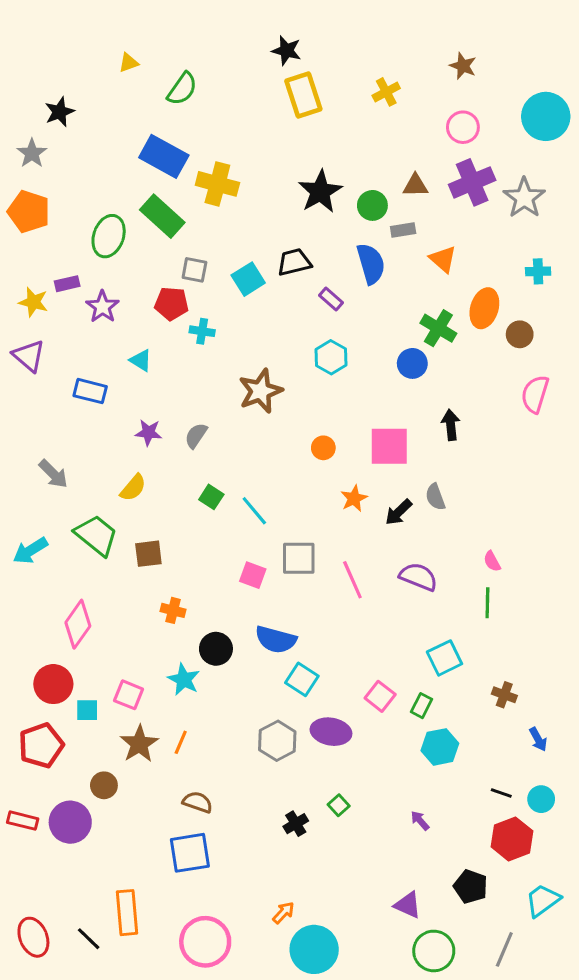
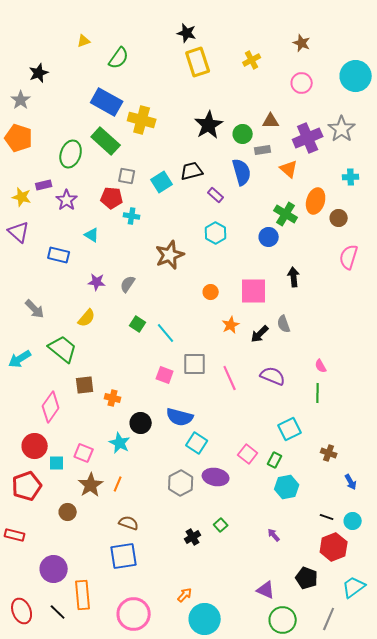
purple cross: (472, 182) -> (308, 138), moved
brown square: (148, 554) -> (85, 385), moved
purple circle: (70, 822) -> (54, 569), moved

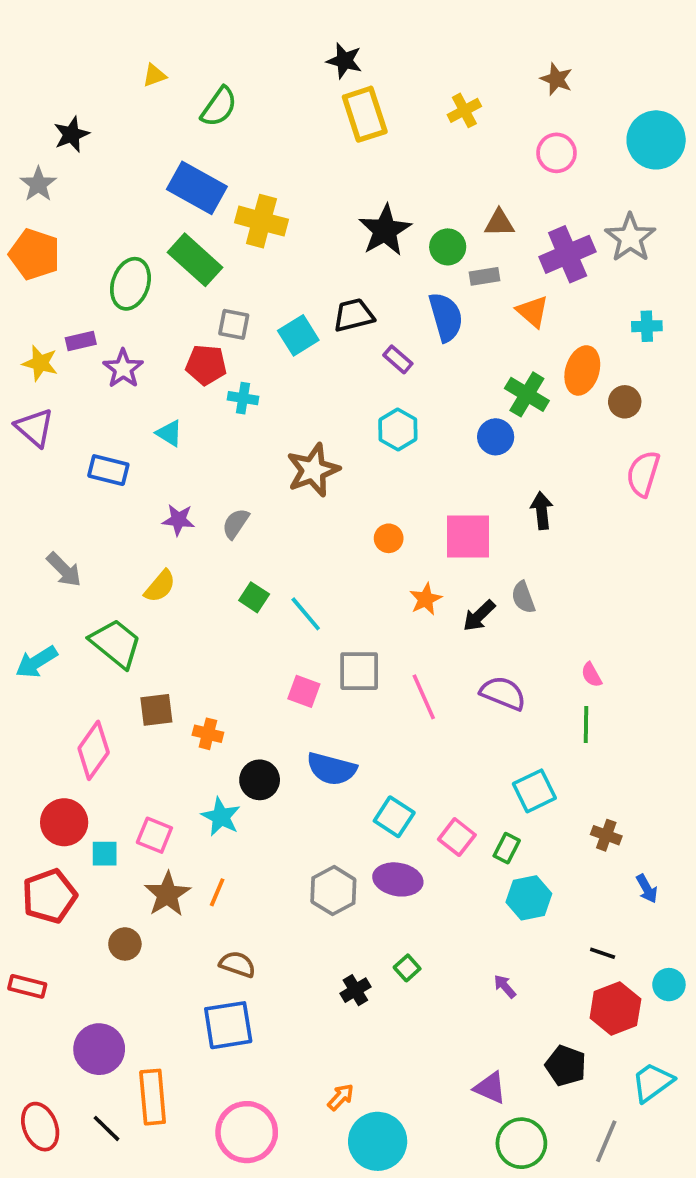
cyan square: (197, 443) -> (394, 817), moved
cyan circle: (353, 521) -> (669, 985), moved

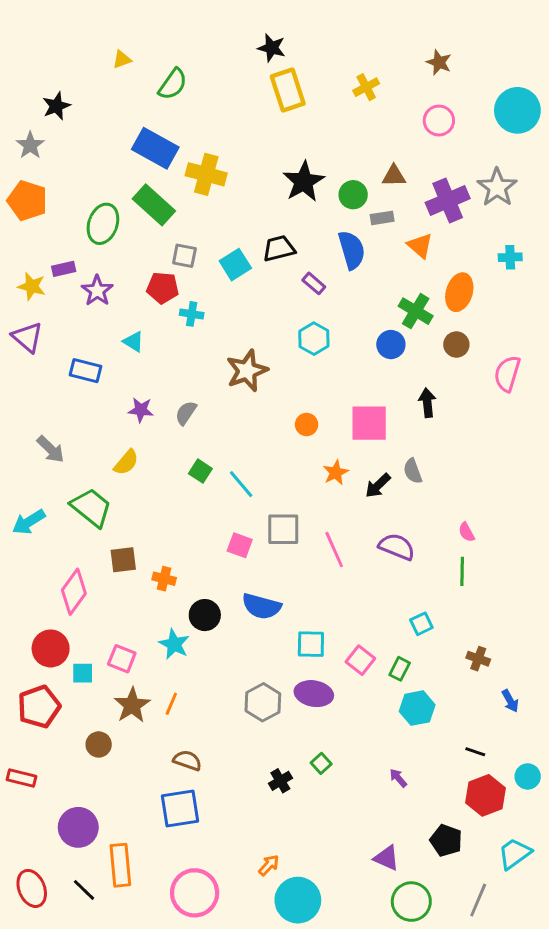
brown circle: (625, 402) -> (456, 345), moved
cyan square: (534, 791) -> (421, 624), size x0.7
cyan square: (394, 817) -> (311, 644), turned -32

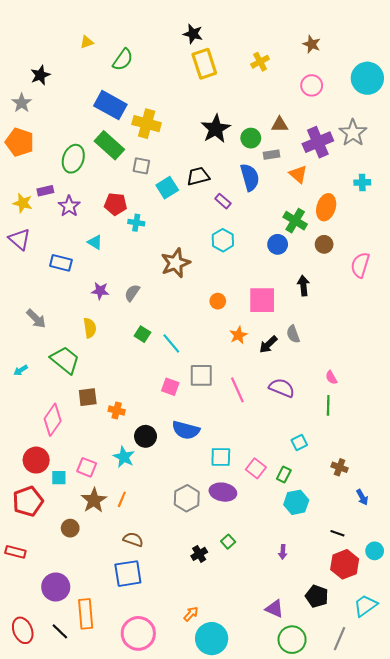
gray square: (184, 256) -> (141, 166), moved
yellow semicircle: (126, 462) -> (90, 328), turned -48
cyan arrow: (29, 522) -> (21, 370), size x0.6
purple arrow: (398, 778) -> (283, 552), turned -136

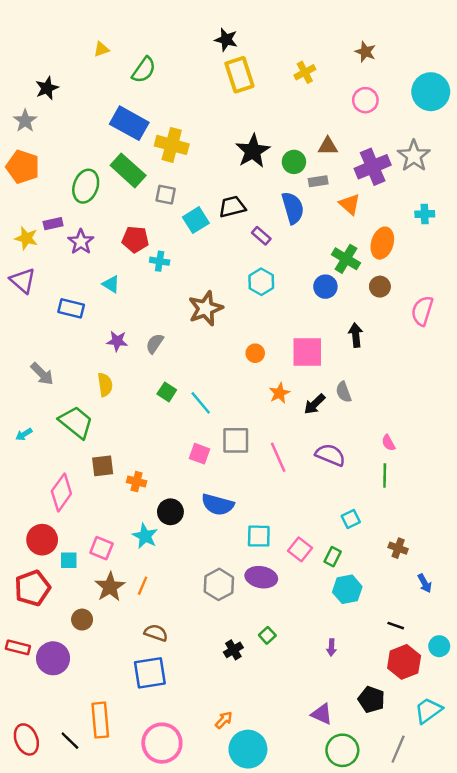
purple circle: (56, 587) -> (53, 658), moved

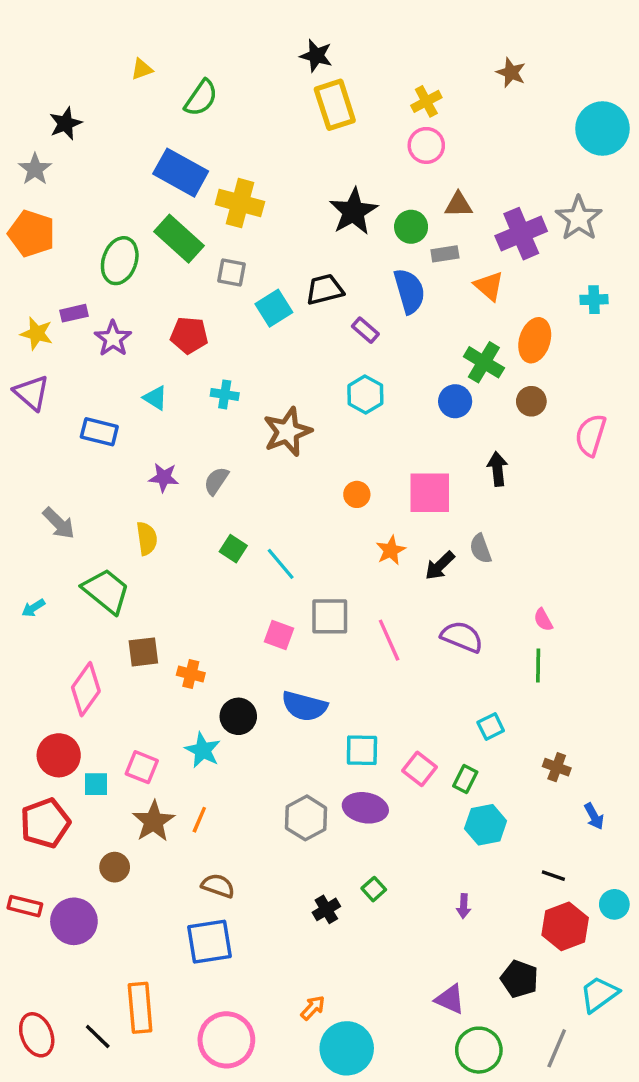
pink circle: (365, 100) -> (426, 145), moved
cyan cross: (160, 261) -> (225, 394), moved

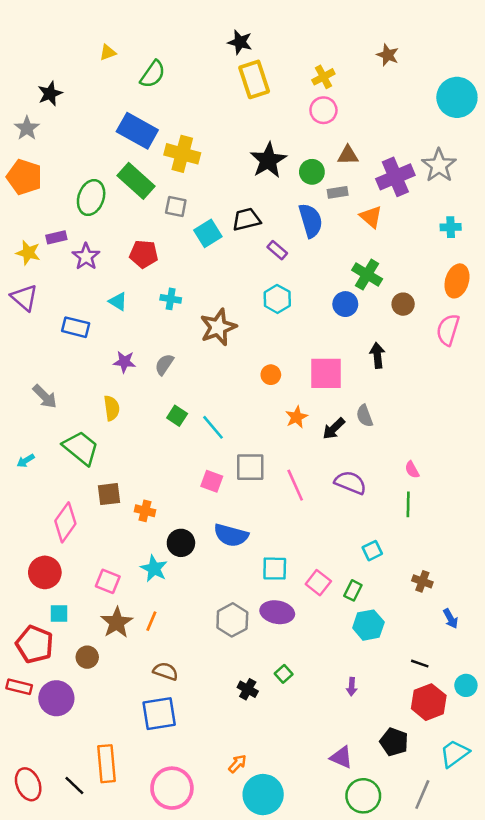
orange ellipse: (535, 340) -> (457, 281), moved
cyan square: (96, 784) -> (59, 613), moved
red pentagon: (45, 823) -> (35, 644), moved, turned -30
black cross: (326, 909) -> (248, 689), turned -30

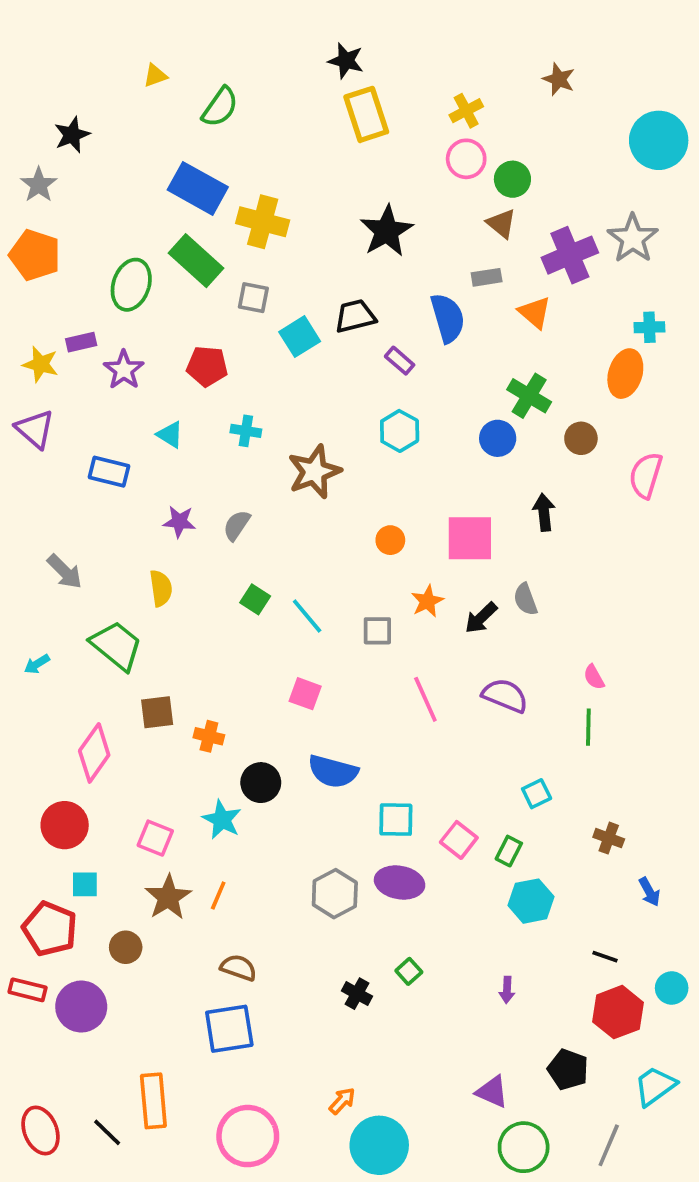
brown triangle: (348, 155) -> (501, 224), turned 40
green circle: (312, 172) -> (512, 179), moved
orange ellipse: (457, 281) -> (625, 374), moved
gray square: (250, 467) -> (377, 631), moved, size x0.7

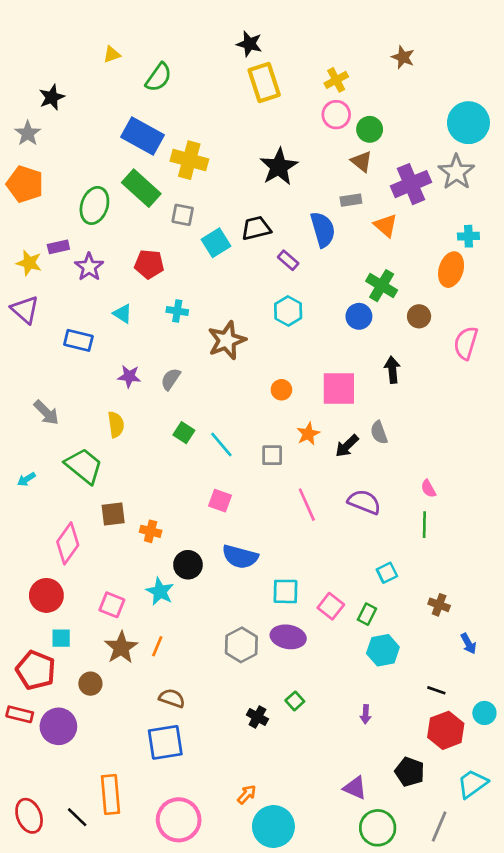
cyan circle: (659, 140) -> (468, 123), moved

